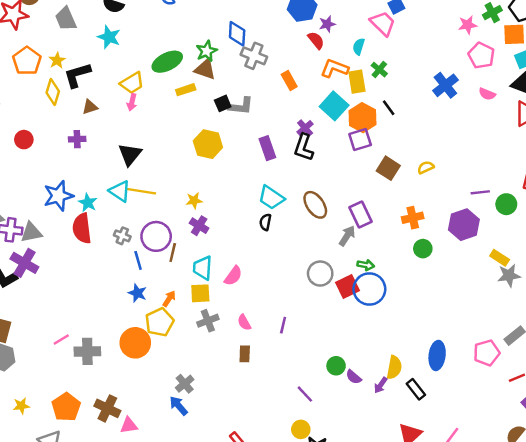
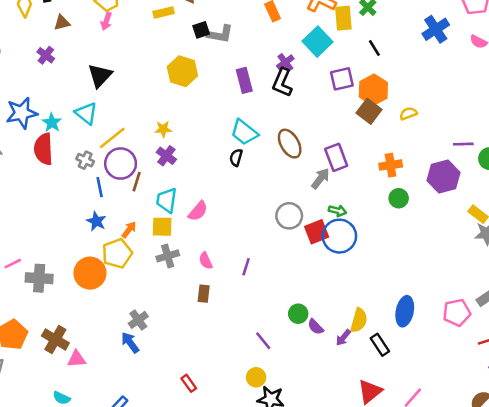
orange hexagon: (363, 118) -> (373, 90), moved
purple cross: (77, 139) -> (46, 55), turned 35
yellow line: (142, 191) -> (112, 138), moved, turned -52

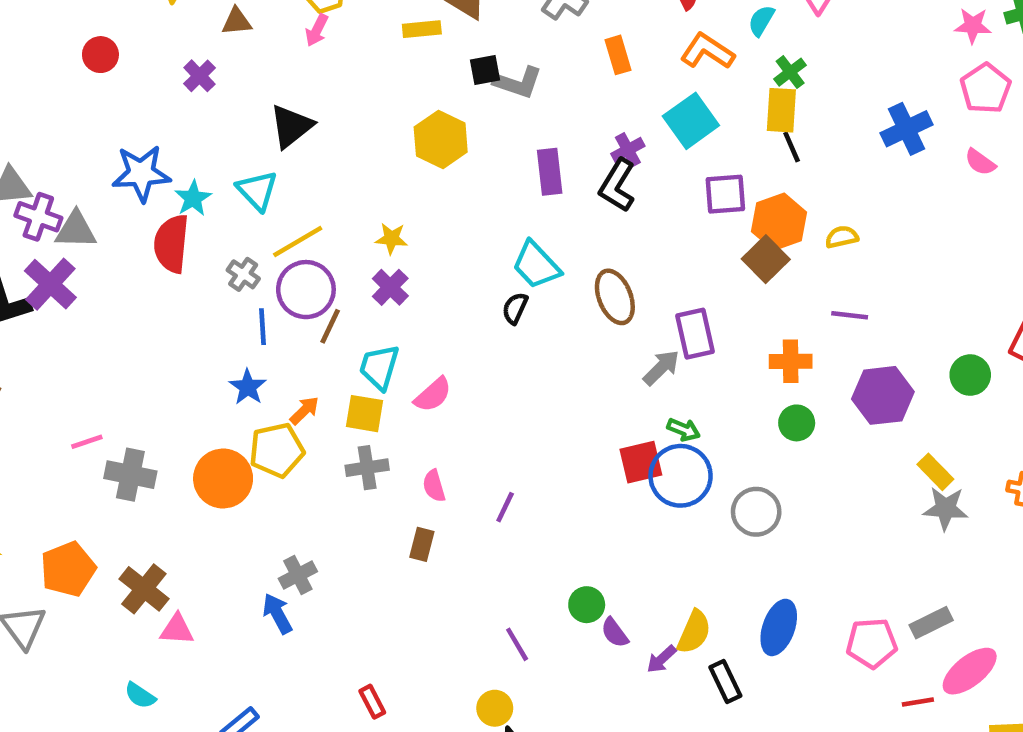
yellow rectangle: (343, 18) -> (781, 110), moved
yellow semicircle: (408, 114) -> (842, 237), moved
purple line: (463, 144) -> (850, 315), moved
gray circle: (289, 216) -> (756, 512), moved

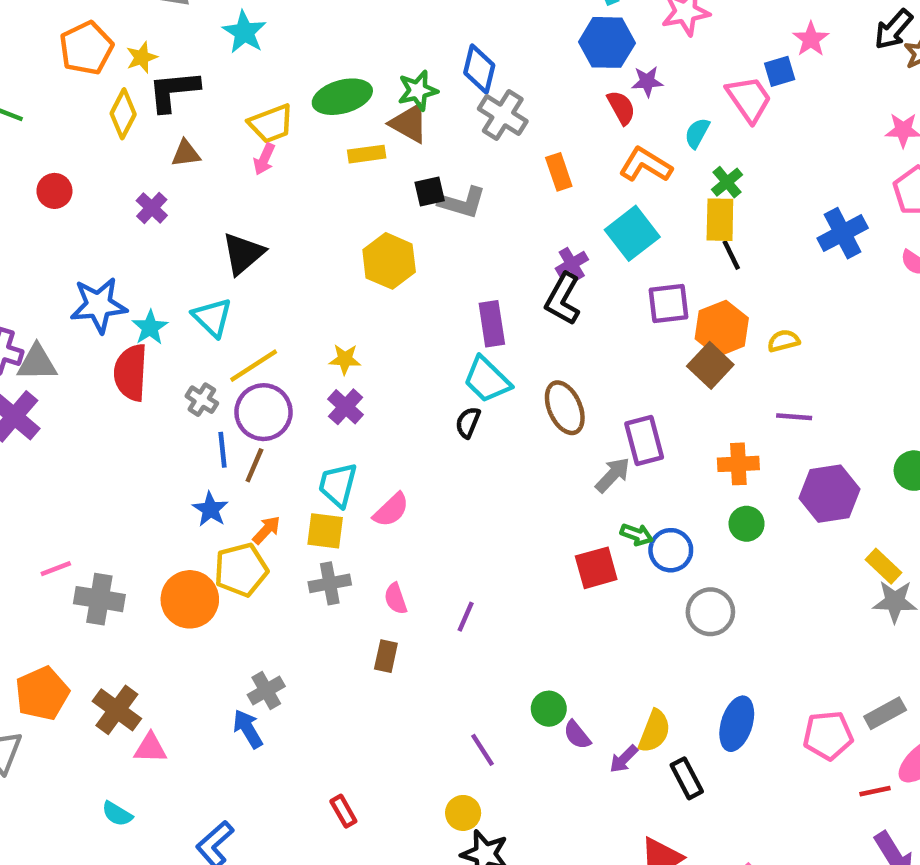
purple rectangle: (550, 172) -> (492, 324), moved
brown line: (330, 326) -> (254, 465), moved
blue circle: (681, 476) -> (671, 550), moved, size x0.7

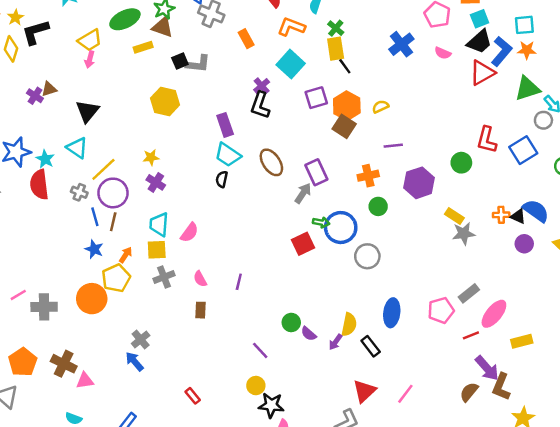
brown triangle: (186, 154) -> (49, 89), moved
blue circle: (671, 550) -> (341, 228), size x1.4

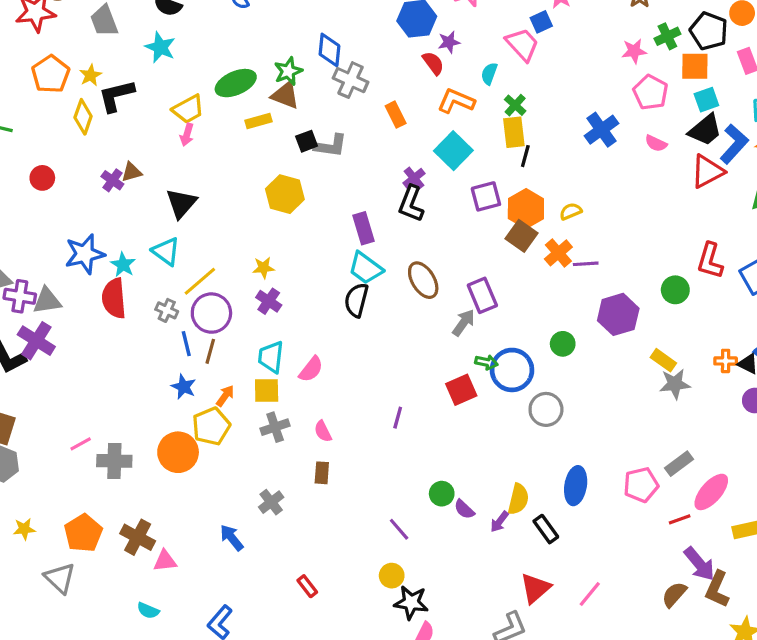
black line: (345, 66) -> (525, 156), turned 49
orange cross: (368, 176) -> (558, 253), moved, turned -30
black semicircle: (222, 179) -> (356, 300), size x1.5
purple line: (239, 282) -> (398, 418), moved
gray cross: (141, 339) -> (271, 502), moved

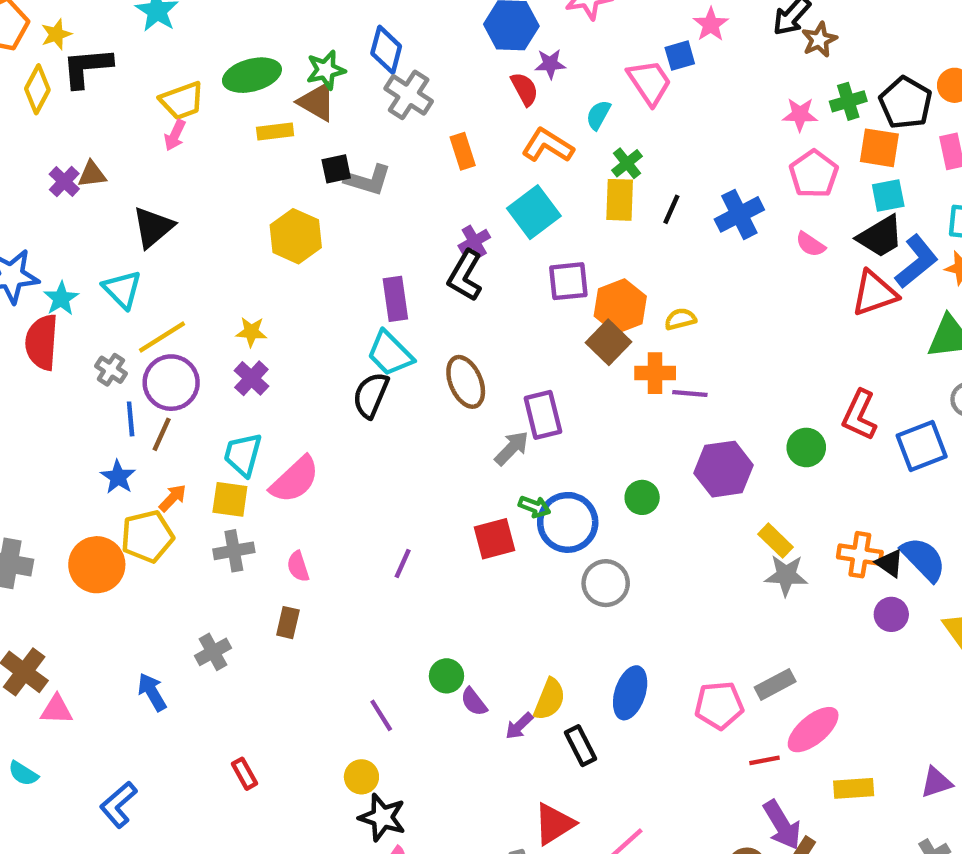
black line: (525, 156) -> (671, 209), moved
orange cross: (558, 253) -> (655, 373), turned 32
orange cross: (726, 361) -> (860, 555), size x1.4
pink semicircle: (311, 369) -> (295, 480), size x1.4

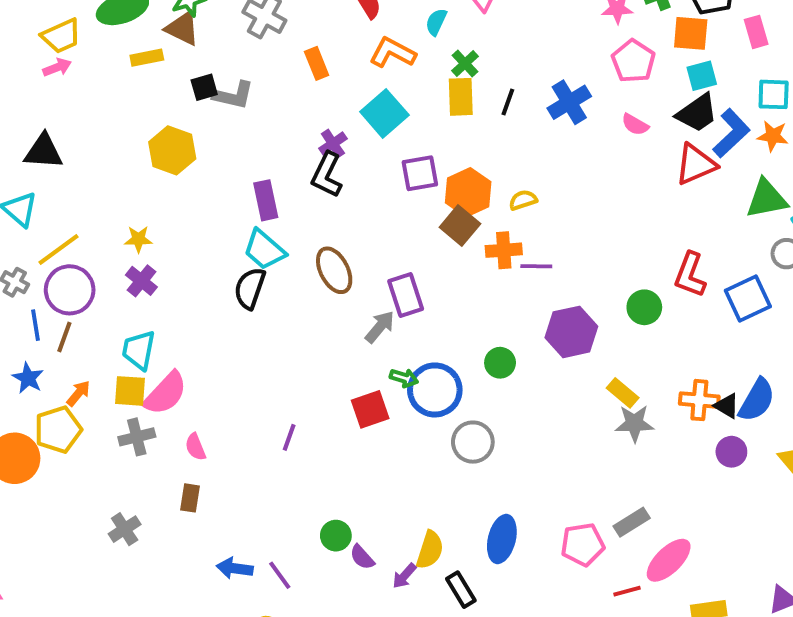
pink arrow: (175, 135) -> (57, 67), turned -132
black triangle: (153, 227) -> (43, 152), turned 48
pink semicircle: (295, 480) -> (165, 393), moved
blue semicircle: (923, 559) -> (757, 400), turned 78
blue arrow: (152, 692) -> (235, 568), moved, turned -48

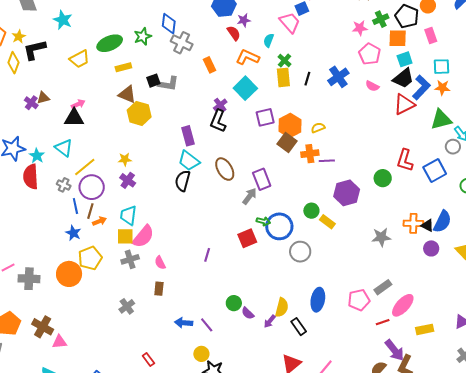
brown triangle: (182, 28) -> (127, 94), moved
pink arrow: (57, 67) -> (78, 104), moved
orange arrow: (78, 393) -> (99, 221), moved, turned 32
yellow rectangle: (623, 393) -> (327, 222), moved

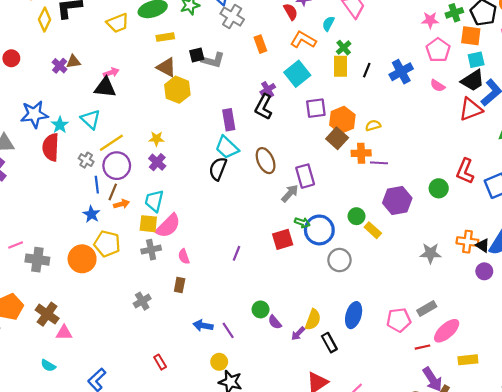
yellow pentagon: (90, 258) -> (107, 244), turned 30

